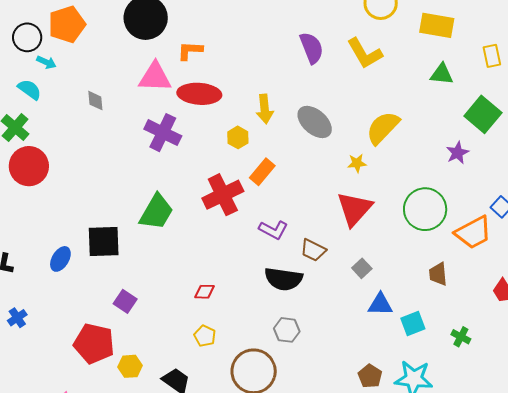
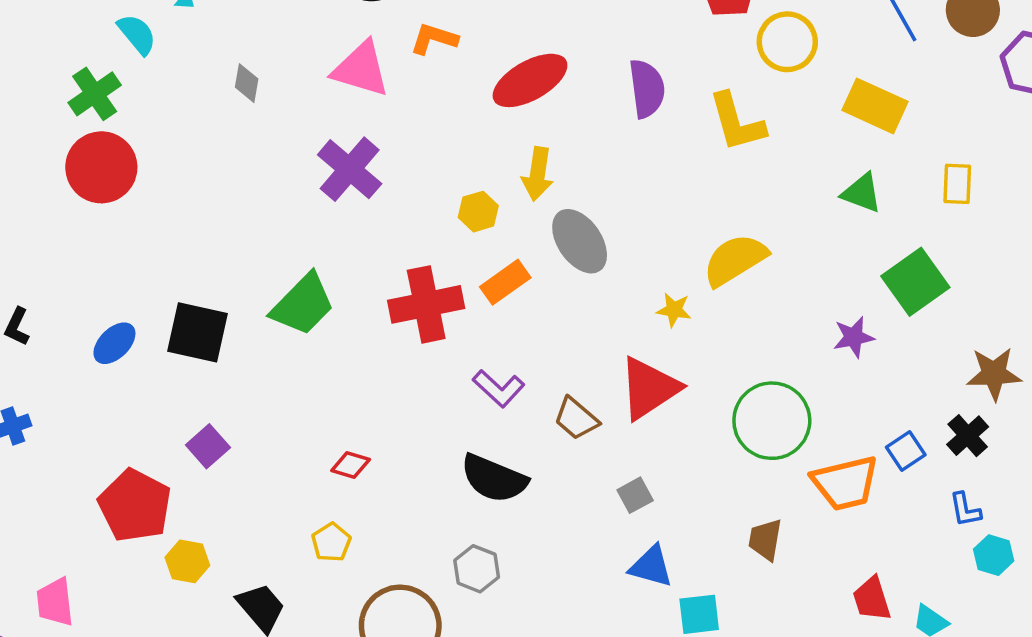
red ellipse: (199, 94) -> (530, 80), moved, turned -48
gray ellipse: (315, 122) -> (580, 241), moved
brown trapezoid: (313, 250) -> (576, 419), moved

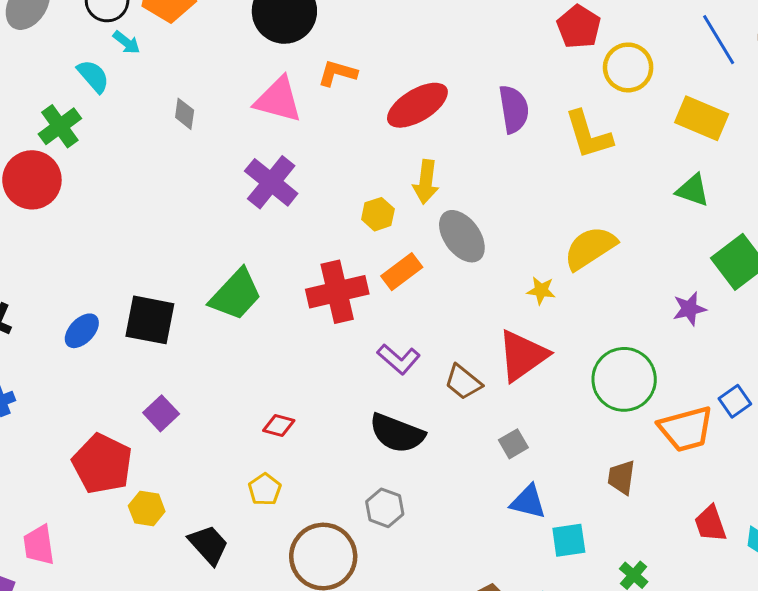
red circle: (101, 167) -> (32, 180), moved

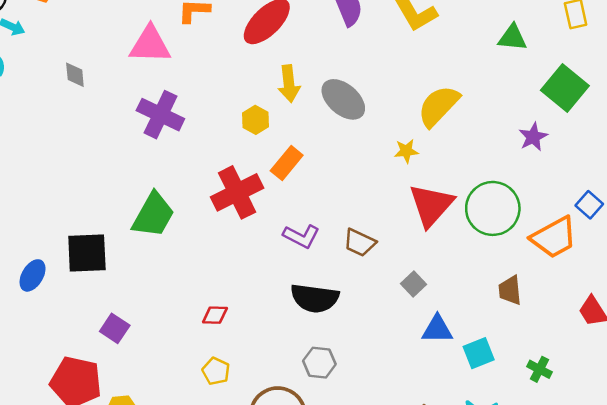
gray ellipse: (462, 236) -> (343, 99), moved
red triangle: (522, 355) -> (431, 205), moved

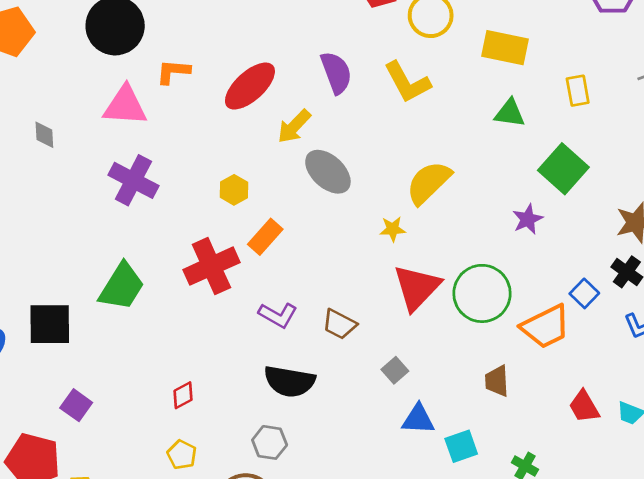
yellow arrow: (289, 84) -> (294, 126), moved, turned 48
red diamond: (215, 315) -> (183, 395), turned -32
gray hexagon: (319, 363) -> (270, 442), moved

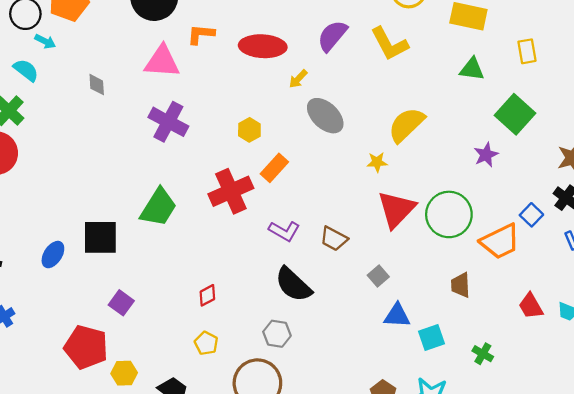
purple semicircle: (336, 73) -> (332, 36), turned -120
red ellipse: (250, 86) -> (263, 46), turned 45
yellow arrow: (294, 126) -> (298, 79), size x0.7
black semicircle: (289, 381) -> (293, 285), turned 33

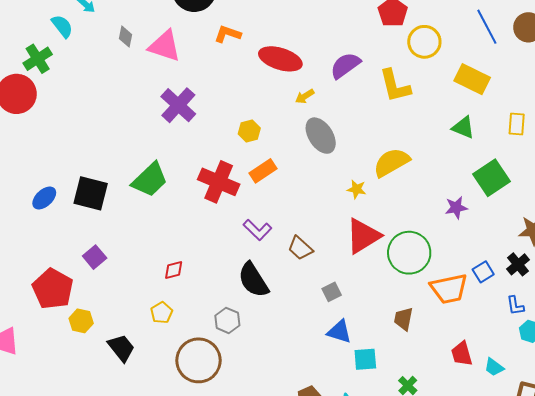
pink triangle: (162, 62) -> (165, 46), moved
gray diamond: (97, 85) -> (126, 37), moved
red cross: (231, 191) -> (219, 182), turned 33

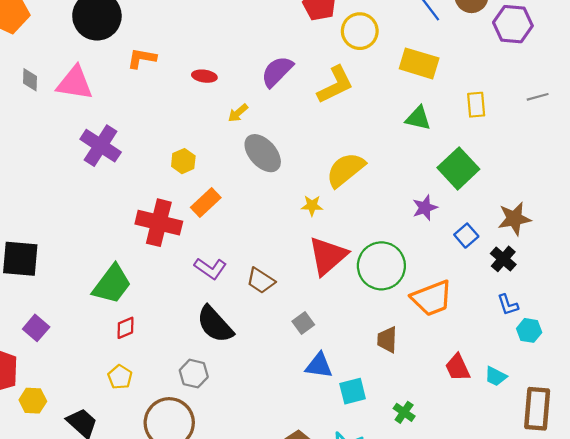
red ellipse: (280, 59) -> (204, 76), size x0.5
yellow L-shape: (395, 86) -> (335, 85), turned -93
green trapezoid: (150, 180) -> (112, 284), moved
blue square: (483, 272) -> (466, 236), moved

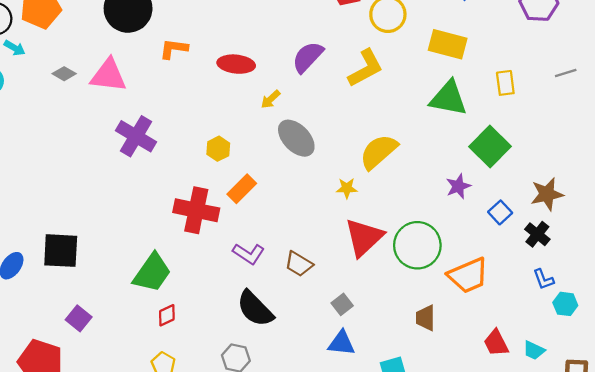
red ellipse: (204, 76) -> (236, 64), size x1.5
gray diamond: (30, 80) -> (64, 74), turned -60
green triangle: (418, 118) -> (448, 98), size x1.5
blue triangle: (319, 365) -> (341, 343), moved

